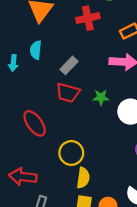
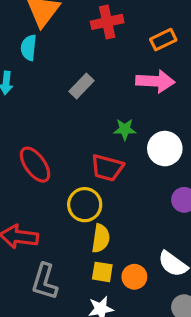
cyan semicircle: (36, 50) -> (29, 48), moved
red trapezoid: (68, 93) -> (107, 168), moved

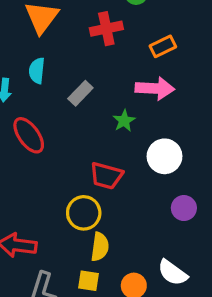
cyan semicircle: (29, 48) -> (37, 71), moved
green star: (125, 129) -> (124, 121), moved, turned -30
red ellipse: (35, 165) -> (29, 135), moved
yellow square: (102, 272) -> (89, 281), moved

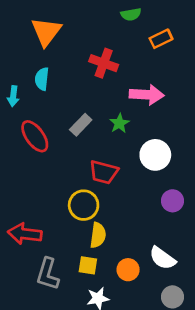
red cross: (106, 29) -> (104, 63), moved, turned 32
orange rectangle: (163, 46) -> (161, 39), moved
gray rectangle: (80, 93) -> (81, 125), moved

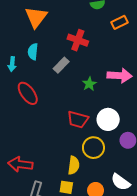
pink arrow: (147, 95) -> (120, 76), moved
gray rectangle: (81, 125) -> (61, 65), moved
white circle: (155, 155) -> (108, 119), moved
yellow circle: (84, 205) -> (93, 148), moved

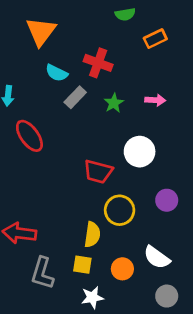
cyan semicircle: (33, 52) -> (57, 73), moved, turned -70
pink arrow: (120, 76) -> (155, 100), moved, size x0.6
green star: (89, 84) -> (114, 103), moved
white circle: (108, 119) -> (140, 152), moved

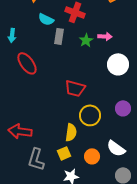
gray rectangle: (75, 97) -> (59, 36), turned -35
pink arrow: (155, 100) -> (105, 36), moved
white circle: (140, 152) -> (118, 64), moved
yellow square: (82, 265) -> (64, 153), turned -32

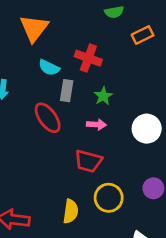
pink arrow: (105, 36) -> (96, 125), moved
red ellipse: (27, 63) -> (48, 118), moved
yellow semicircle: (71, 132) -> (71, 211), moved

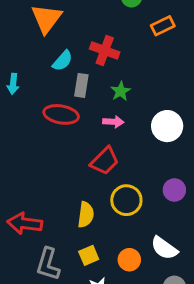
cyan semicircle: (49, 68) -> (63, 61), turned -75
red ellipse: (48, 118) -> (61, 114), turned -44
red trapezoid: (88, 161) -> (105, 161), turned -60

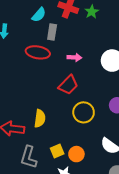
green star: (121, 91) -> (92, 12), moved
yellow semicircle: (86, 215) -> (40, 118), moved
orange circle: (129, 260) -> (76, 154), moved

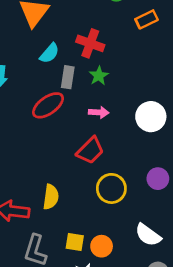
green star: (92, 12) -> (99, 76), moved
red ellipse: (38, 52) -> (48, 105), turned -45
yellow square: (57, 151) -> (75, 242), turned 32

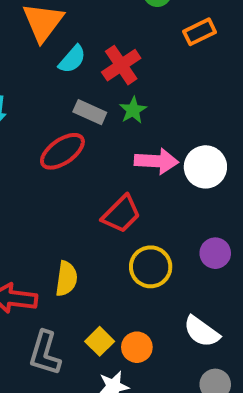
red cross: (90, 43) -> (121, 65), turned 36
cyan semicircle: (49, 53) -> (72, 59), moved
gray rectangle: (68, 77) -> (90, 112), turned -75
pink arrow: (99, 112) -> (156, 161), moved, size x1.5
yellow square: (75, 242) -> (100, 341), turned 36

